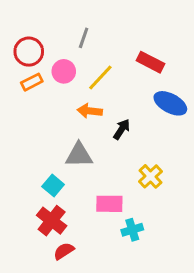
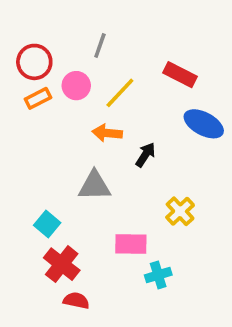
cyan square: (53, 186) -> (47, 224), moved
red semicircle: (64, 251) -> (76, 300), turned 45

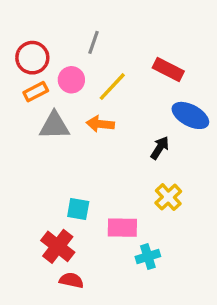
black arrow: (145, 155) -> (160, 148), moved
gray triangle: (94, 186) -> (54, 126), moved
cyan square: (47, 224) -> (78, 209), moved, turned -30

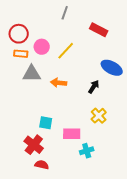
gray line: (93, 42) -> (65, 13), moved
red rectangle: (168, 70) -> (99, 30), moved
orange rectangle: (36, 92) -> (21, 54), turned 32
orange arrow: (100, 124) -> (59, 83), moved

